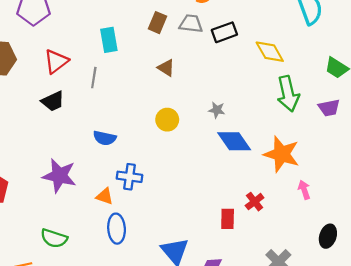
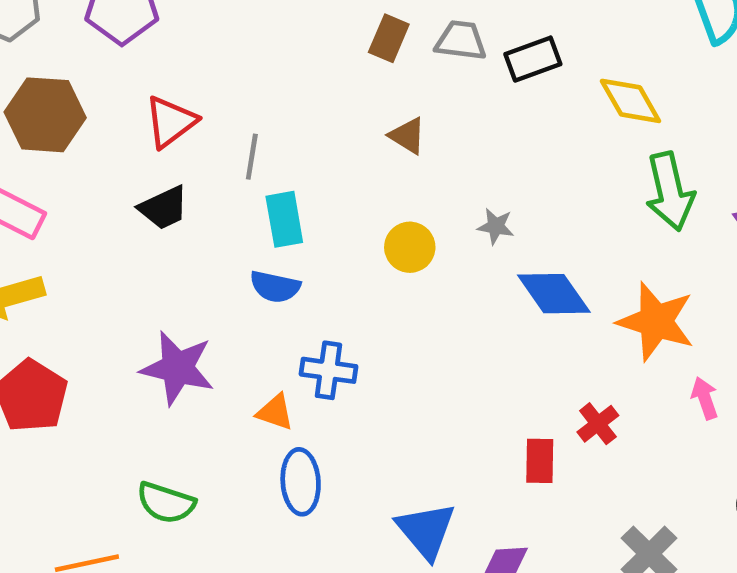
cyan rectangle: (109, 40) -> (284, 219), moved
gray star: (217, 110) -> (496, 226), moved

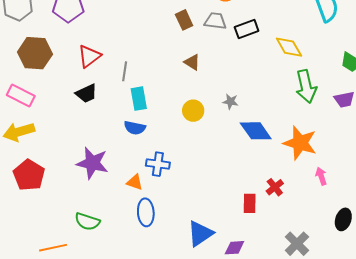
brown rectangle: (389, 38) -> (184, 20), turned -48
blue triangle: (426, 531) -> (200, 234), turned 36

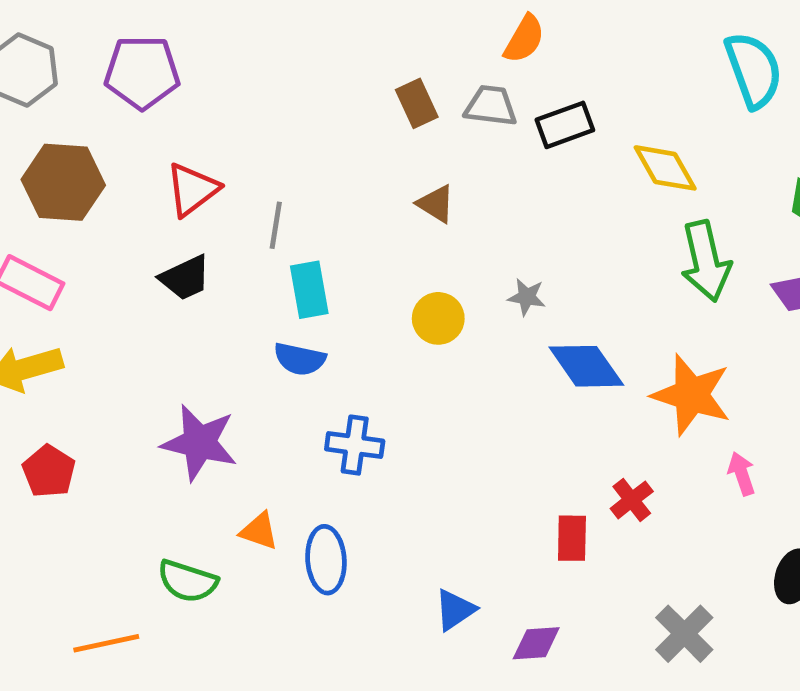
red pentagon: (29, 175) -> (49, 471), size x0.7
orange triangle: (135, 182) -> (259, 531), moved
blue triangle: (200, 234) -> (455, 610), size x0.7

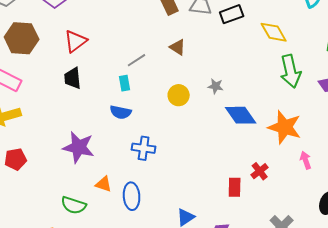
gray line: (276, 225) -> (137, 60), moved, turned 48
black trapezoid: (185, 278) -> (73, 78), turned 110
cyan rectangle: (309, 290) -> (125, 83), size x0.7
red pentagon: (49, 471) -> (16, 159), turned 30

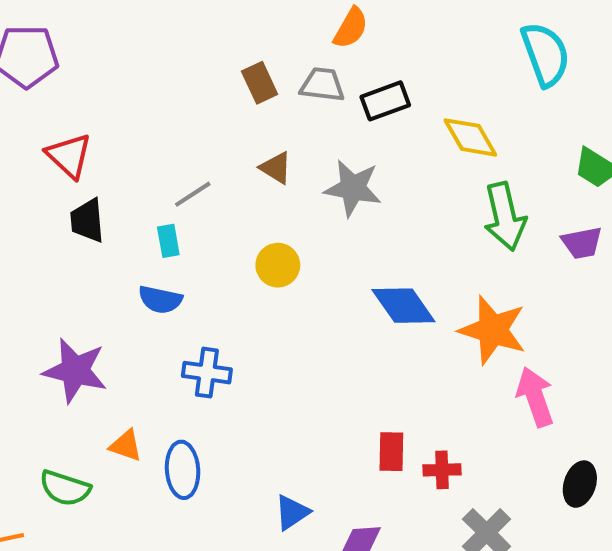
red triangle: (76, 41) -> (69, 156), turned -40
black trapezoid: (73, 78) -> (87, 221), moved
gray star: (216, 86) -> (353, 188), moved, size x1.8
pink arrow: (306, 160) -> (535, 397), size x1.6
red cross: (260, 171) -> (442, 470), moved, turned 36

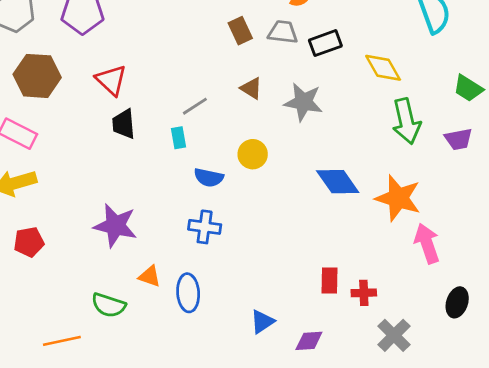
blue semicircle: (160, 300) -> (209, 178), moved

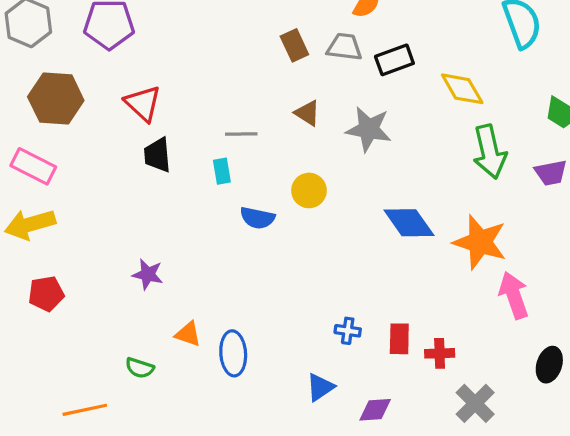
gray line: (195, 106) -> (241, 134), turned 32
purple star: (115, 226) -> (148, 274), size x0.6
blue cross: (205, 227) -> (348, 331), moved, size x0.7
green semicircle: (109, 305) -> (140, 368), size x0.7

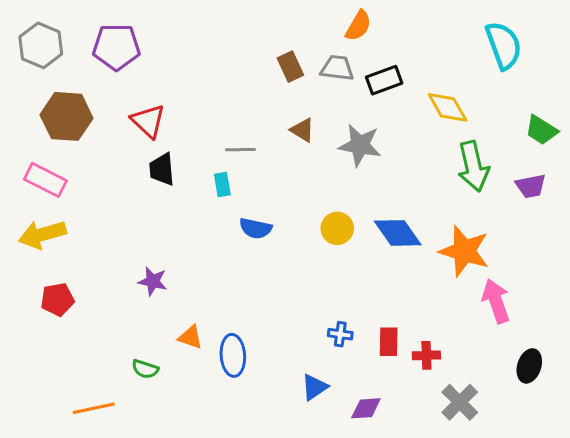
yellow circle: (309, 190) -> (337, 228), moved

